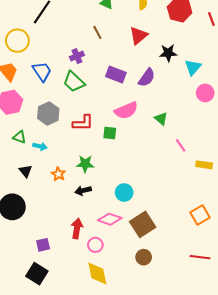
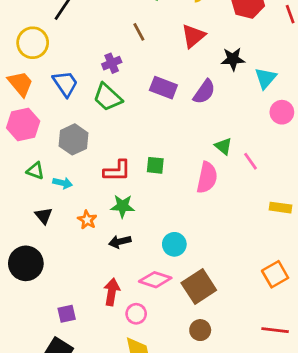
pink semicircle: (126, 110) -> (207, 178), moved, turned -55
red L-shape: (83, 123) -> (117, 171), moved
pink line: (181, 145) -> (251, 161), moved

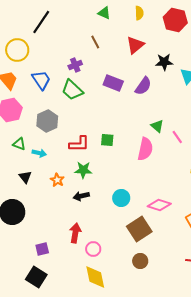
pink diamond: (155, 280) -> (159, 205), moved

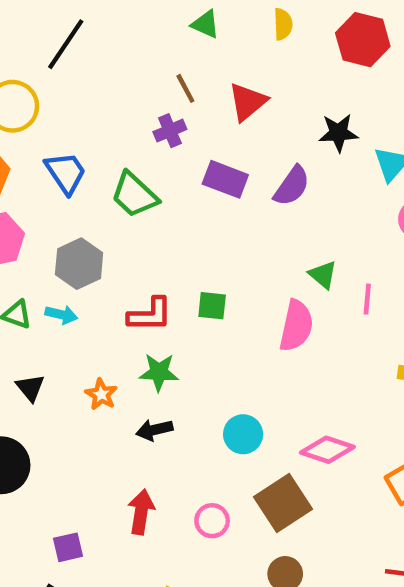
red triangle: (135, 45) -> (248, 102), moved
purple cross: (75, 65) -> (170, 131), moved
pink line: (177, 137) -> (367, 299), turned 40
cyan arrow: (39, 153) -> (61, 315), moved
pink circle: (93, 249) -> (212, 521), moved

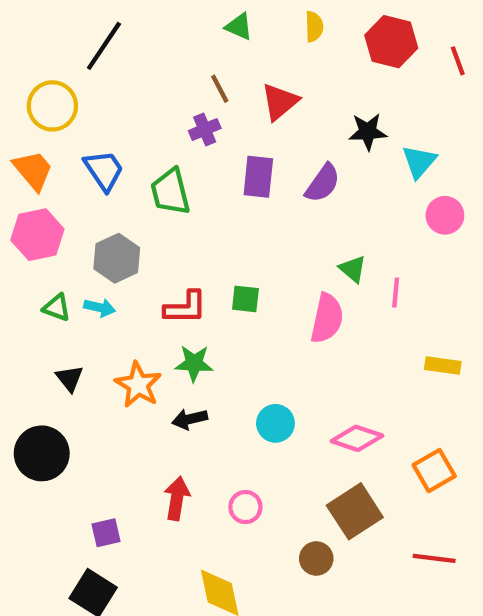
purple rectangle: (225, 179) -> (258, 177), turned 75
green trapezoid: (134, 195) -> (170, 192), turned 33
orange star: (101, 394) -> (138, 385), size x1.5
brown square: (283, 503) -> (355, 511), moved

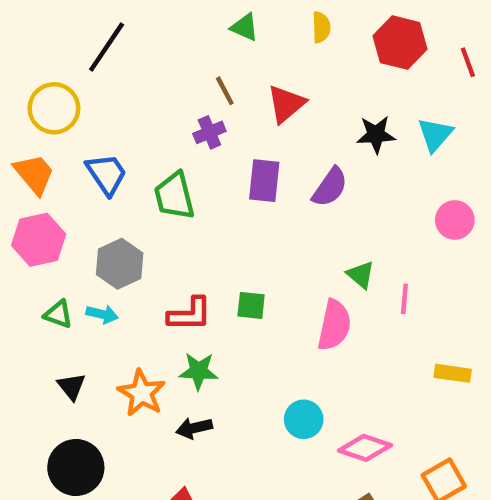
cyan triangle: (419, 162) -> (435, 135), moved
cyan circle: (275, 423) -> (304, 419), moved
black circle: (42, 453) -> (76, 467), moved

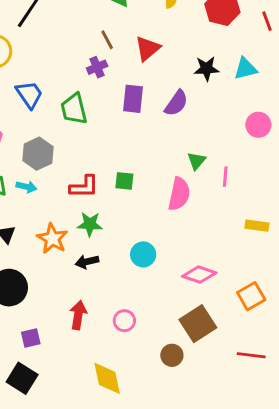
cyan triangle: (435, 135) -> (245, 69), turned 35
green triangle: (361, 275) -> (196, 161), turned 30
cyan circle: (304, 419) -> (143, 254), moved

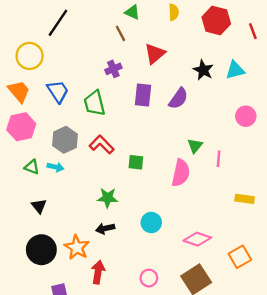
brown line: (107, 40) -> (121, 33), moved
black star: (207, 69) -> (203, 70), turned 30
red L-shape: (84, 187) -> (102, 145), moved, turned -135
orange star: (52, 239) -> (77, 247), moved
pink circle: (124, 321) -> (149, 278), moved

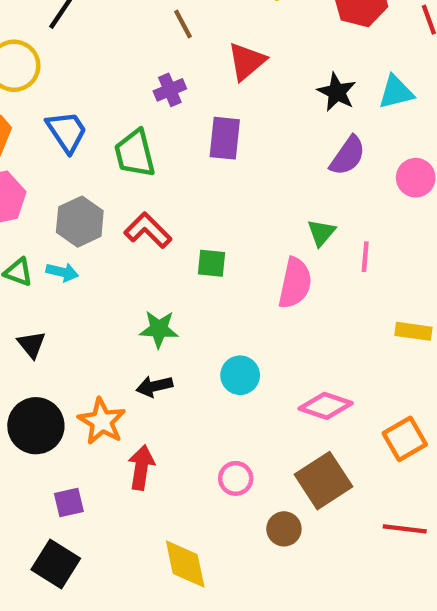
purple semicircle: (178, 98) -> (348, 156), moved

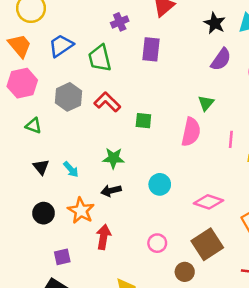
blue trapezoid: (67, 132) -> (61, 46), turned -90
pink line: (365, 257) -> (231, 139), moved
cyan arrow: (62, 272) -> (71, 169), moved, turned 35
black circle: (36, 426) -> (44, 213), size x0.7

